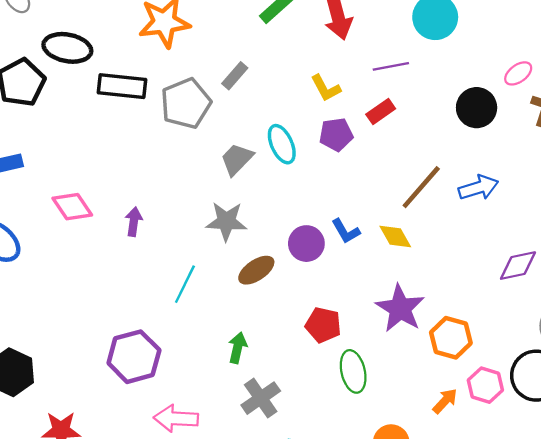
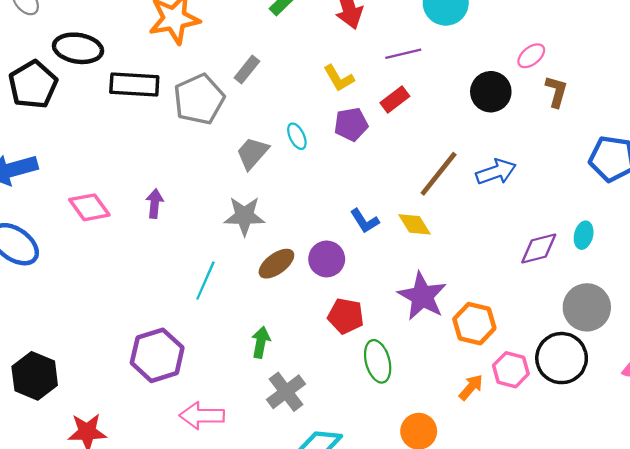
cyan ellipse: (282, 144) -> (297, 136), size x0.7
purple arrow: (134, 222) -> (155, 204), moved
purple circle: (306, 244) -> (327, 259), moved

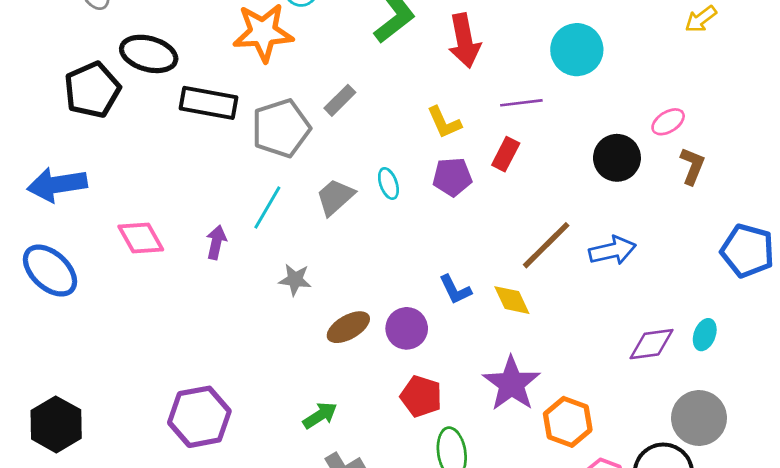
red rectangle: (395, 100) -> (506, 154), turned -32
gray star: (244, 216) -> (295, 280), moved, size x0.7
cyan line: (205, 281) -> (267, 207), moved
green arrow: (261, 342) -> (320, 415), turned 40

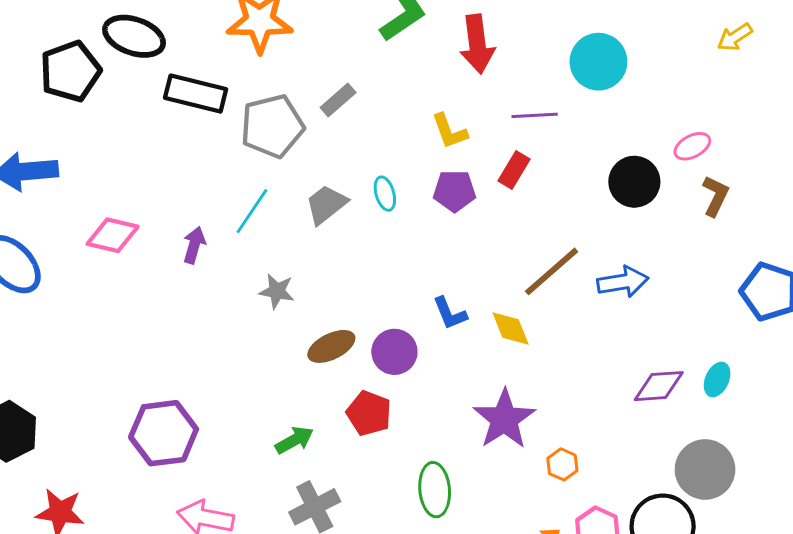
pink diamond: (141, 238) -> (113, 235), turned -51
red pentagon: (421, 396) -> (369, 413), moved
orange hexagon: (568, 422) -> (562, 464), size x0.6

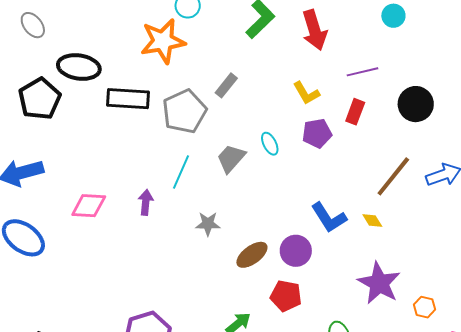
cyan circle: (598, 62) -> (393, 16), moved, size x0.6
black circle: (634, 182) -> (416, 104), moved
blue L-shape: (450, 313) -> (329, 218), size x1.4
yellow diamond: (511, 329) -> (372, 221), size x0.7

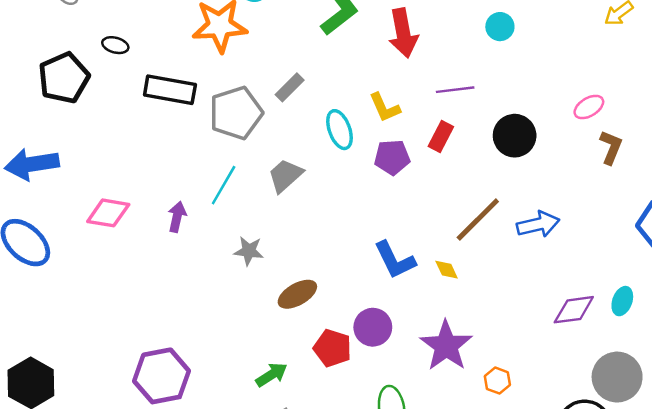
black ellipse: (79, 67) -> (115, 45), size x0.5
cyan ellipse: (270, 144) -> (339, 130), moved, size x1.4
purple circle: (296, 251) -> (373, 327), moved

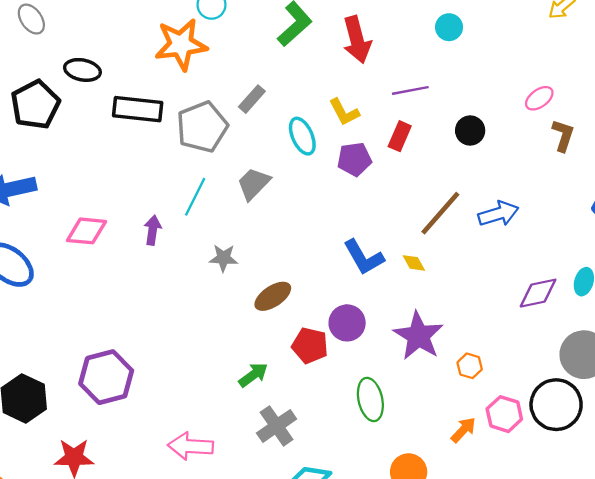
black ellipse: (115, 45) -> (82, 70), size x1.4
black circle: (515, 136) -> (470, 131), size x0.7
purple hexagon: (162, 376) -> (106, 377), moved

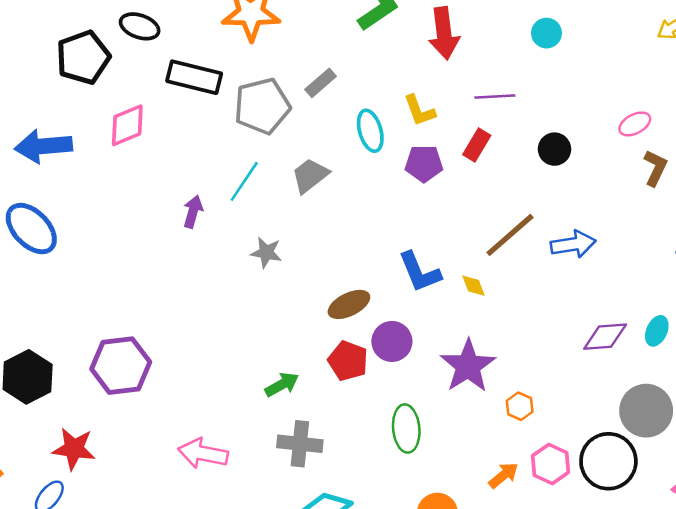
pink diamond: (87, 231) -> (127, 125), moved, turned -36
brown ellipse: (273, 296) -> (349, 304), moved
gray cross: (277, 426) -> (300, 444), turned 33

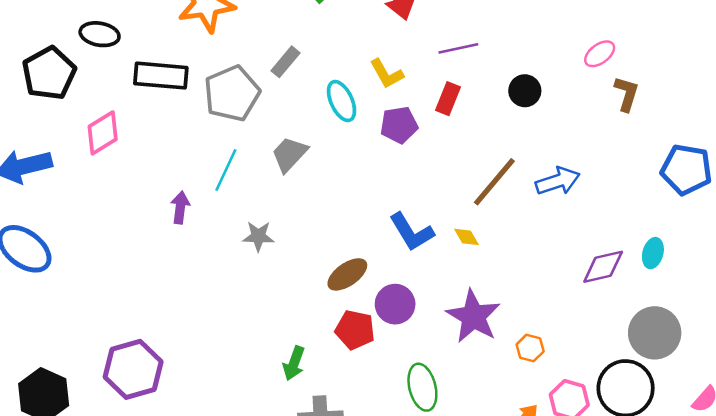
green arrow: (282, 385) -> (294, 363), turned 148

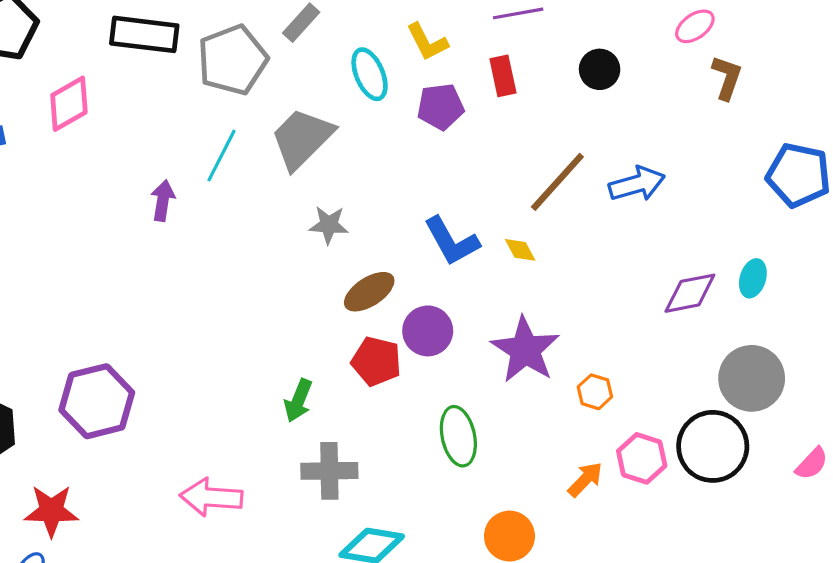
red rectangle: (448, 99) -> (503, 76), turned -36
gray trapezoid: (289, 154) -> (302, 138), size x1.4
gray star: (258, 236) -> (329, 225), moved

